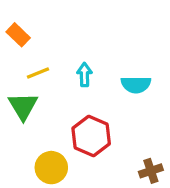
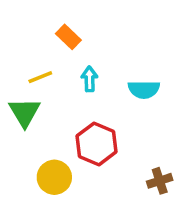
orange rectangle: (18, 35) -> (68, 37), moved

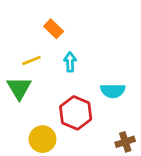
cyan semicircle: (144, 90) -> (113, 91), moved

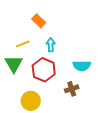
red hexagon: (76, 113) -> (44, 70), moved
brown cross: (125, 142) -> (72, 89), moved

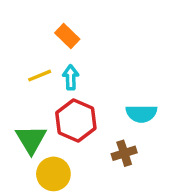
cyan arrow: (51, 45) -> (71, 77), moved
green triangle: (14, 64) -> (31, 139), moved

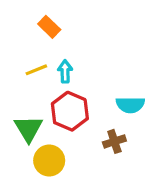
orange rectangle: (67, 36) -> (49, 27), moved

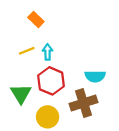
brown cross: (114, 141) -> (83, 103), size x1.6
yellow circle: (49, 161) -> (48, 117), moved

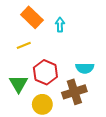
orange rectangle: (36, 19) -> (32, 17), size x1.5
cyan arrow: (48, 52) -> (60, 25), moved

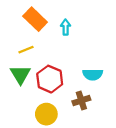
green triangle: (19, 84) -> (20, 75), moved
brown cross: (74, 92) -> (81, 101), size x0.7

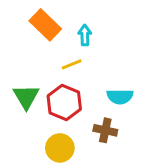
yellow line: (26, 50) -> (72, 64), moved
brown cross: (81, 101) -> (105, 130), turned 30

